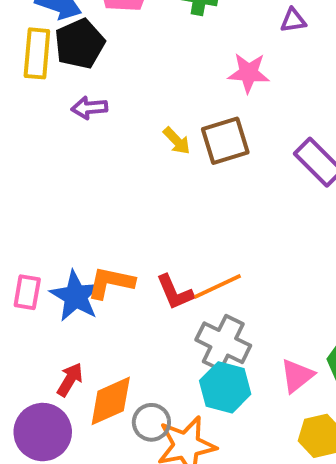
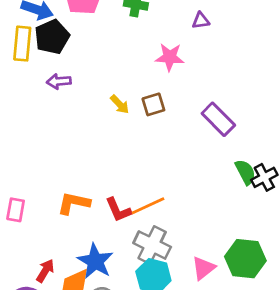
brown square: (225, 141) -> (153, 104), size x0.7
blue star: (76, 296) -> (95, 261), moved

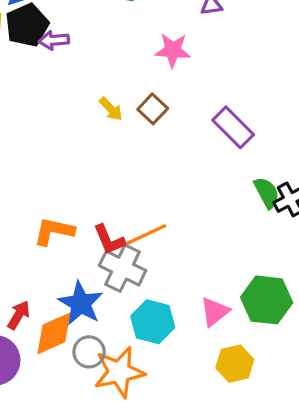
purple arrow: (59, 81) -> (54, 40), moved
brown square: (153, 104) -> (153, 109), turned -30
gray cross: (152, 245) -> (123, 268), moved

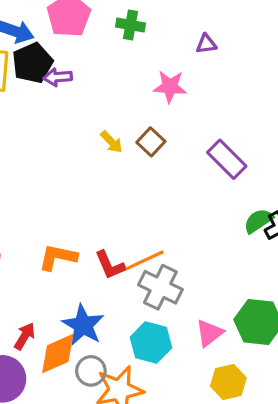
green semicircle: (267, 193) -> (258, 221), turned -96
gray cross: (123, 268) -> (160, 287), moved

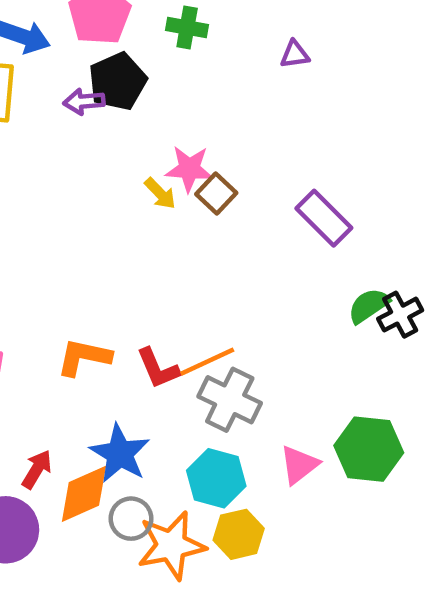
black pentagon: (32, 63) -> (118, 81), moved
pink star: (170, 87) -> (189, 169), moved
yellow hexagon: (228, 382) -> (239, 534), moved

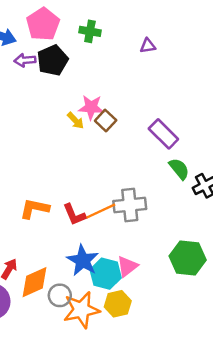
purple arrow: (84, 102) -> (25, 60), moved
green semicircle: (369, 306) -> (179, 169), moved, turned 85
gray cross: (230, 400) -> (130, 205), moved, turned -32
blue star: (120, 454) -> (83, 260), moved
pink triangle: (299, 465) -> (127, 266), moved

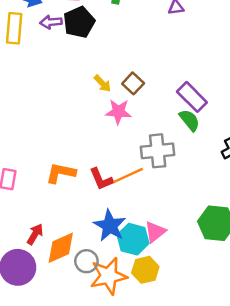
pink star: (91, 107) -> (118, 112), moved
green semicircle: (179, 169) -> (189, 120), moved
gray cross: (130, 205) -> (158, 151), moved

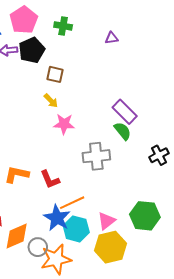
brown square: (133, 83) -> (55, 74), moved, turned -30
orange line: (128, 175) -> (72, 203), moved
pink triangle: (155, 232) -> (106, 221), moved
yellow hexagon: (145, 270) -> (110, 247), moved, size x1.4

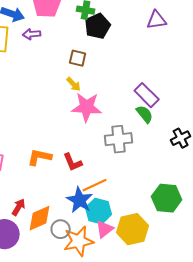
purple triangle: (112, 38) -> (157, 20), moved, size x1.5
black pentagon: (32, 50) -> (98, 26), moved
pink star: (64, 124) -> (87, 107), size x1.4
pink triangle: (106, 221) -> (105, 229), moved

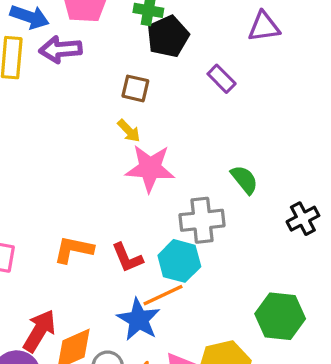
purple arrow: (32, 34) -> (60, 49), size x1.4
purple rectangle: (147, 95) -> (222, 79), moved, size x0.7
red arrow: (19, 207) -> (39, 331), size x1.5
cyan hexagon: (99, 211) -> (179, 261), moved

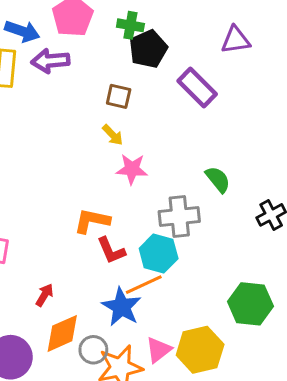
purple rectangle: (222, 79) -> (197, 88), size x1.5
pink star: (150, 168) -> (132, 169), size x0.7
orange L-shape: (74, 250) -> (92, 221), moved
red arrow: (39, 331) -> (44, 295), moved, size x0.6

